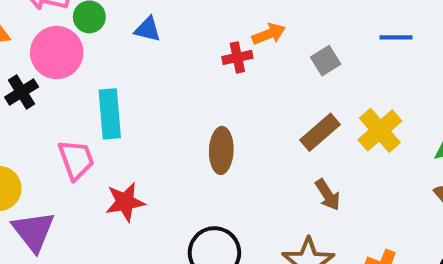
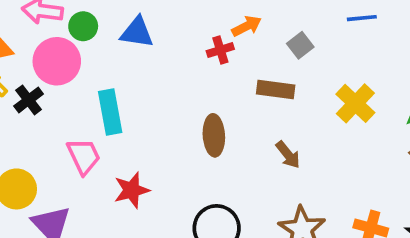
blue triangle: (148, 29) -> (137, 32), size x1.4
brown rectangle: (320, 132) -> (276, 90), moved, turned 54
brown arrow: (328, 195) -> (288, 155), moved

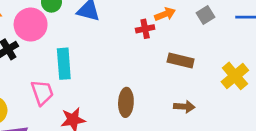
gray square: (300, 45) -> (205, 15), moved
brown ellipse: (214, 135) -> (126, 102), moved
brown arrow: (288, 155) -> (184, 107), turned -54

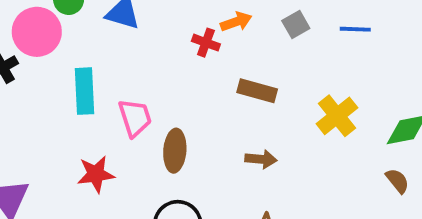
red cross: (145, 29) -> (206, 43), turned 30
pink trapezoid: (42, 93) -> (135, 118), moved

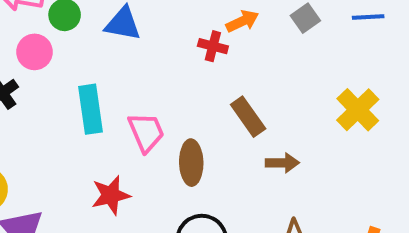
pink circle: (37, 32) -> (34, 52), size x0.7
brown rectangle: (257, 91) -> (248, 117), moved, turned 45

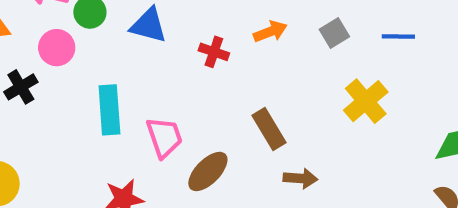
red cross: (213, 46) -> (214, 52), moved
yellow cross: (358, 110) -> (366, 101), moved
brown ellipse: (191, 163) -> (208, 171), turned 42

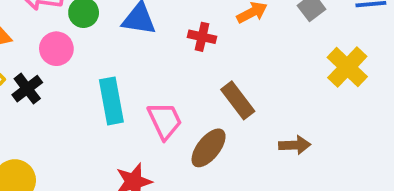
brown rectangle: (269, 129) -> (238, 100), moved

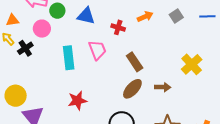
yellow cross: (347, 67) -> (192, 64), moved
pink trapezoid: (165, 121) -> (97, 50), moved
brown ellipse: (209, 148) -> (132, 89), moved

